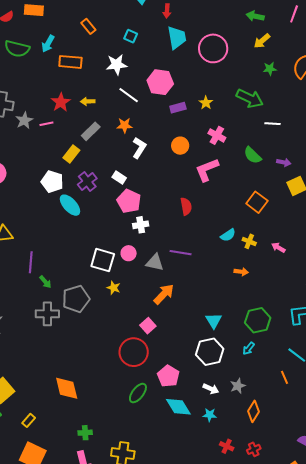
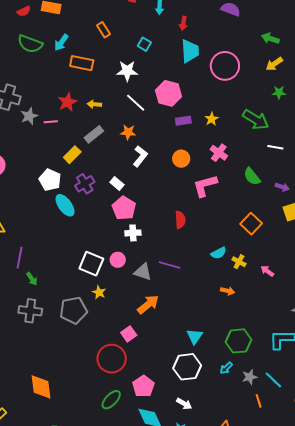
gray pentagon: (76, 299) -> (73, 310), moved
gray star: (238, 386) -> (250, 377), moved

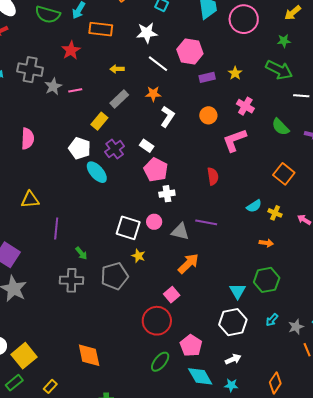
green star: (279, 92) -> (284, 41), moved
red star: (67, 102) -> (71, 50), moved
green arrow: (32, 279) -> (81, 253), moved
green hexagon: (238, 341) -> (267, 280), moved
white arrow: (184, 404) -> (233, 359), turned -49

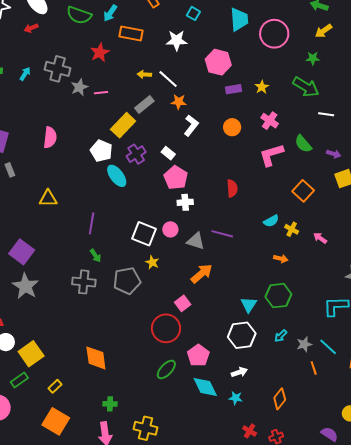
white line: (158, 64) -> (168, 79), moved
yellow rectangle: (99, 121) -> (123, 125), size x1.4
pink L-shape: (235, 140) -> (271, 155), moved
purple line: (56, 228) -> (92, 223), moved

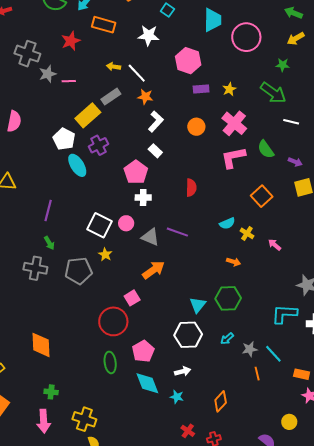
pink cross: (270, 121) -> (234, 123), size x1.4
white rectangle: (168, 153) -> (155, 151), moved
green ellipse: (166, 369) -> (110, 362), turned -55

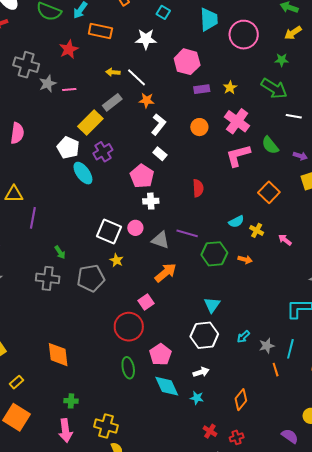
purple line: (48, 210) -> (33, 218), moved
green hexagon: (228, 298) -> (214, 254), moved
cyan line: (273, 354) -> (290, 349), turned 60

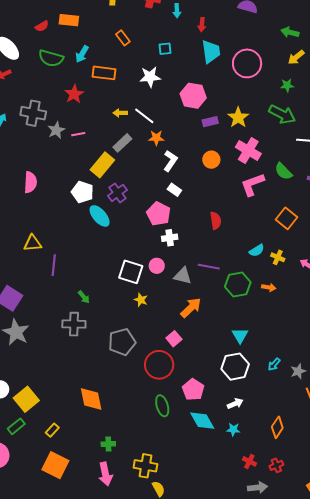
cyan square: (163, 12) -> (165, 49), turned -32
yellow star: (230, 88) -> (238, 117), size x1.5
gray pentagon: (91, 278) -> (122, 342), moved

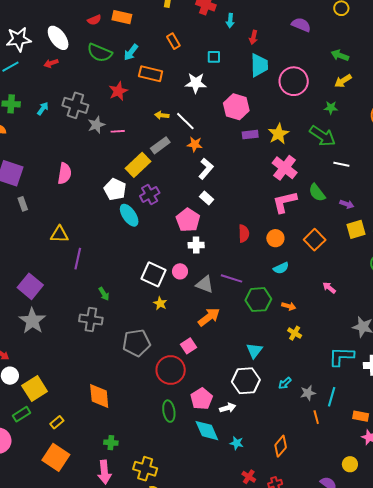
orange circle: (211, 160) -> (275, 238), moved
yellow cross: (278, 257) -> (295, 333), moved
white arrow: (235, 404) -> (228, 408), moved

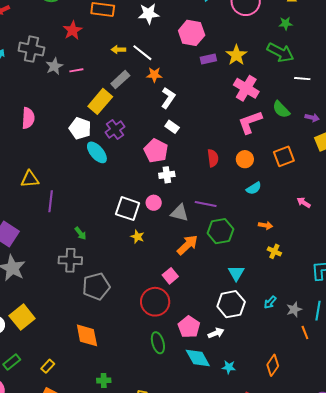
orange square: (315, 240) -> (284, 156), turned 30
green hexagon: (258, 300) -> (220, 231), moved
gray pentagon: (136, 343) -> (96, 286), moved
yellow square: (35, 388) -> (22, 317), moved

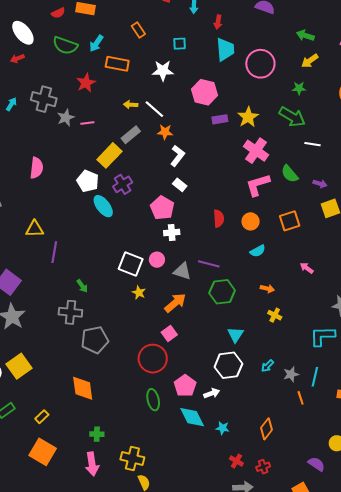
orange arrow: (187, 245) -> (175, 303), moved

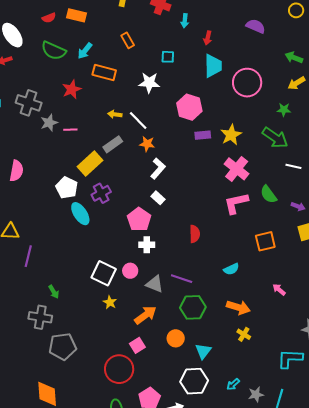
orange circle: (251, 221) -> (176, 338), moved
orange arrow: (267, 289) -> (238, 307), size x1.6

